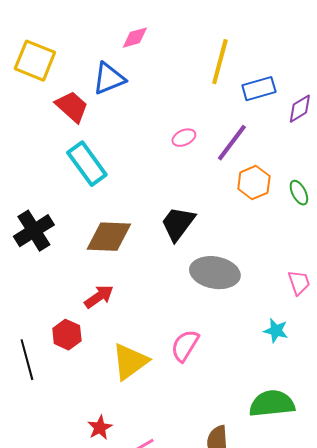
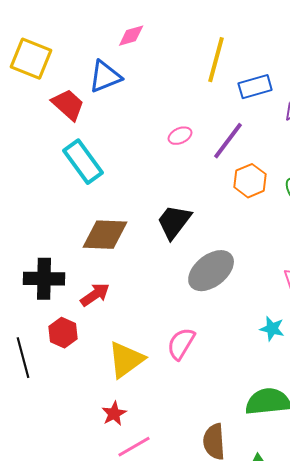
black cross: (34, 231) -> (44, 279), moved, turned 33
gray ellipse: (215, 273) -> (211, 271), turned -48
red star: (100, 428) -> (114, 414), moved

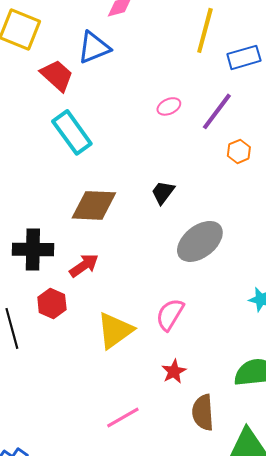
orange hexagon: (250, 181) -> (239, 151), size x0.7
black trapezoid: (174, 222) -> (163, 192), size x0.7
red star: (114, 414) -> (174, 371), moved

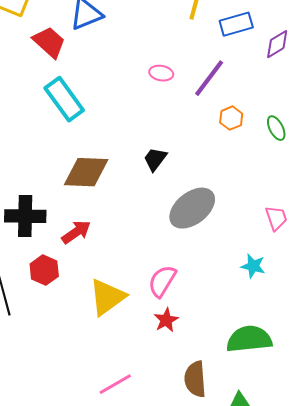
pink ellipse: (169, 106) -> (161, 73), turned 35
red star: (174, 371) -> (166, 320), moved

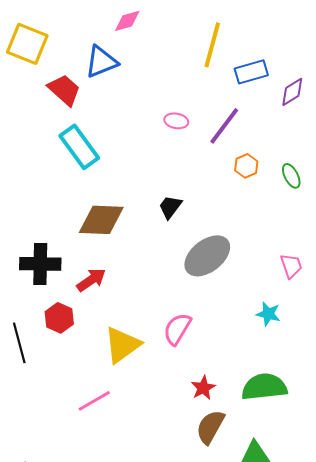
red star: (166, 320) -> (203, 388), moved
brown semicircle: (195, 379) -> (210, 427), turned 33
pink line: (115, 384) -> (94, 401), moved

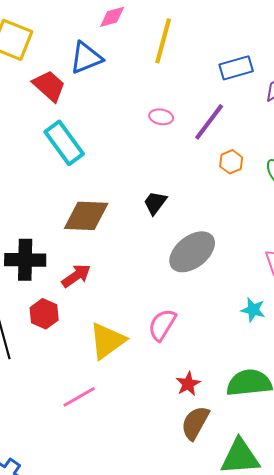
yellow line: (212, 45) -> (163, 41), moved

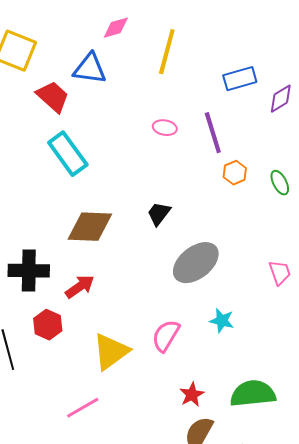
blue triangle: (86, 58) -> (90, 69), turned 30
purple line: (209, 122) -> (213, 133), turned -54
cyan star: (253, 310) -> (222, 321), moved

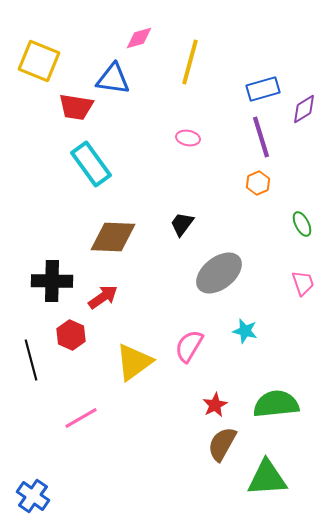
red trapezoid: (53, 97) -> (76, 107), turned 147
purple line: (213, 133) -> (261, 137), moved
green ellipse: (280, 183) -> (302, 224), moved
pink line: (83, 408) -> (81, 418), moved

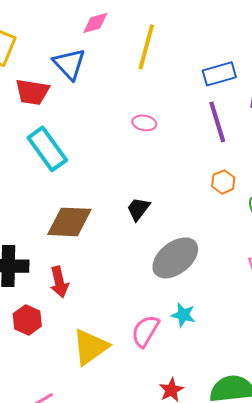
blue triangle: (113, 79) -> (69, 64), turned 39
orange hexagon: (258, 183) -> (223, 182), moved
red arrow: (103, 297) -> (59, 282), turned 112
cyan star: (245, 331) -> (183, 315), moved

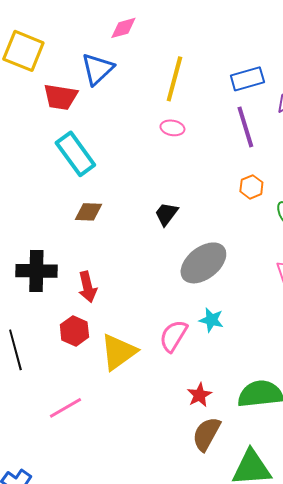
yellow line: (146, 47) -> (174, 79), moved
blue triangle: (69, 64) -> (97, 69), turned 30
brown diamond: (69, 222) -> (88, 212), moved, size x0.6
red hexagon: (27, 320) -> (74, 331), moved

